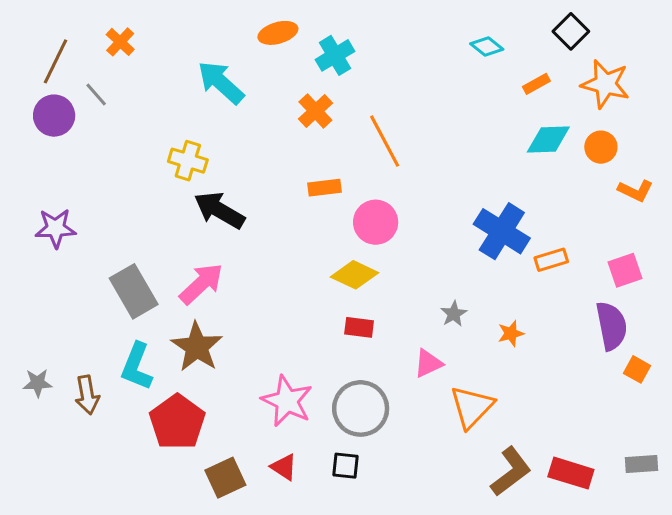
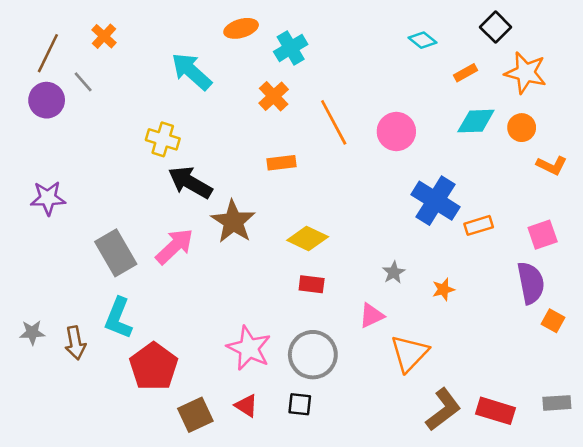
pink circle: (376, 222) -> (396, 131), moved
brown star: (197, 347) -> (233, 222), moved

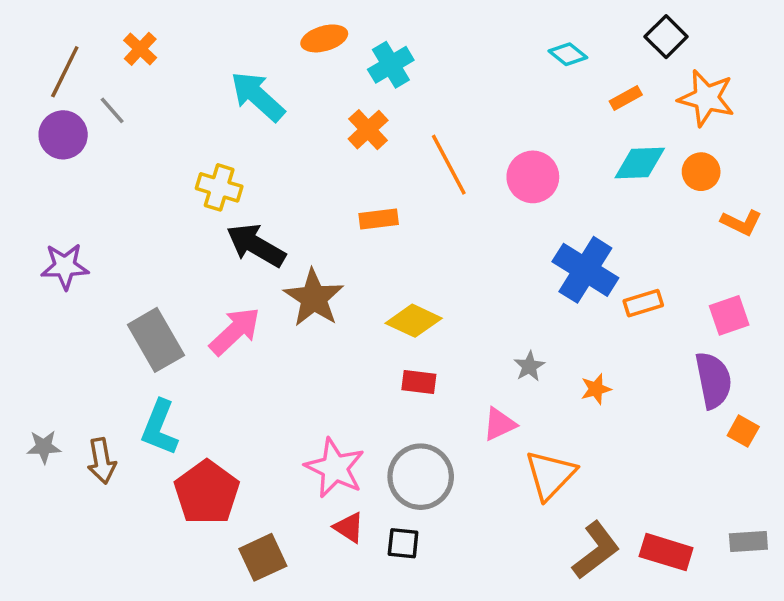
red triangle: (246, 406) -> (349, 527), moved

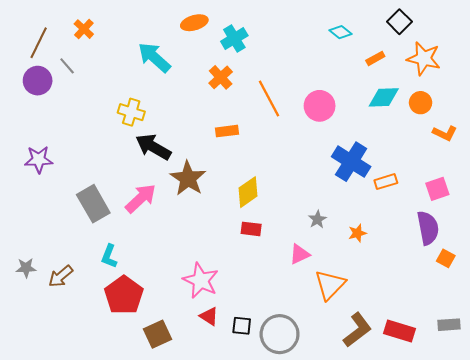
yellow diamond: (414, 321) -> (248, 192), turned -60
cyan L-shape: (159, 428) -> (109, 256), moved, size x0.7
brown arrow: (102, 461) -> (61, 276), turned 60
gray circle: (421, 477) -> (280, 334), moved

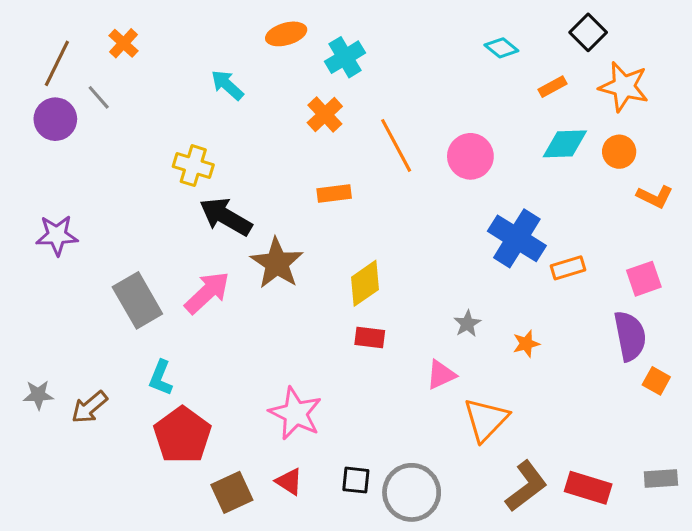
cyan arrow: (154, 57) -> (227, 85), size x0.7
red triangle: (209, 316) -> (289, 482), moved

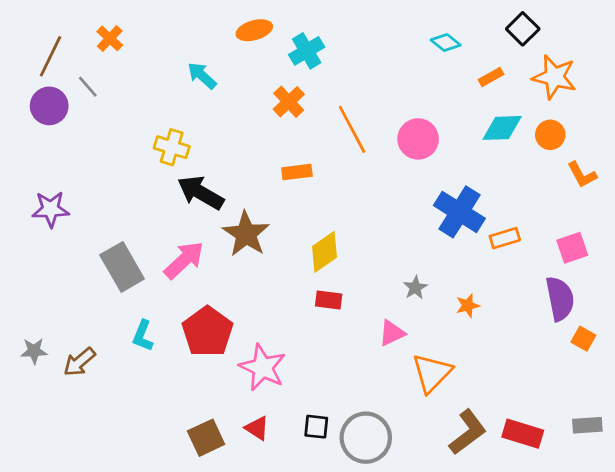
orange L-shape: (655, 197) -> (582, 175), turned 36
red pentagon: (182, 435) -> (207, 332), moved

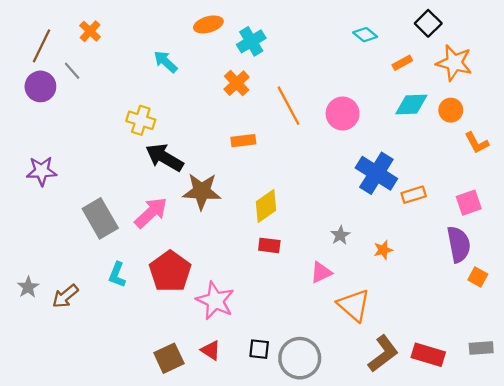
brown star: (246, 234) -> (202, 191), turned -30
gray star: (34, 351) -> (28, 287), turned -30
orange triangle: (432, 373) -> (354, 305), turned -33

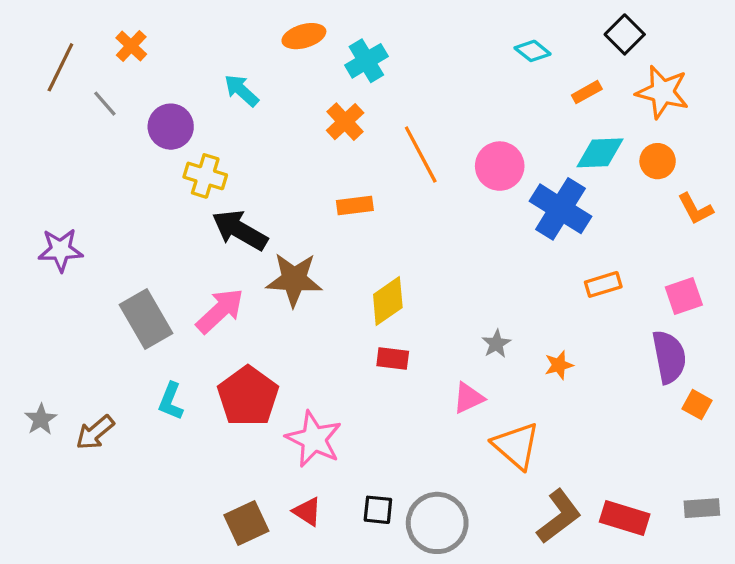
purple circle: (40, 86) -> (171, 127), moved
blue cross: (376, 173) -> (561, 209), moved

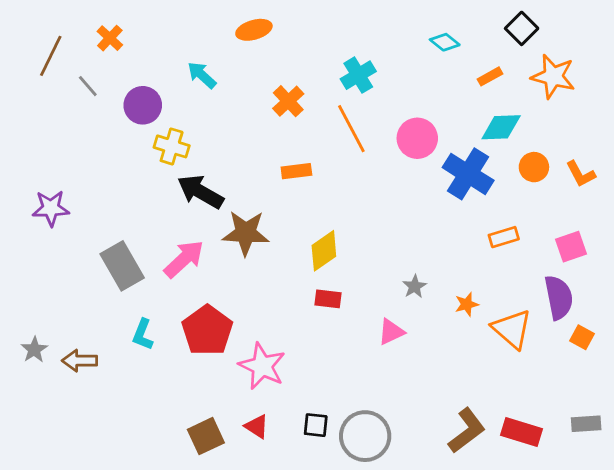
cyan cross: (366, 61) -> (358, 75), moved
orange circle: (658, 161) -> (534, 167), moved
brown arrow: (95, 432) -> (80, 361), turned 40
orange triangle: (516, 446) -> (512, 329), moved

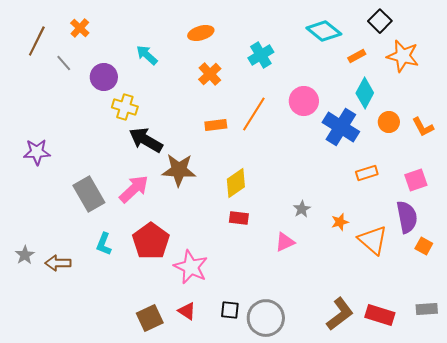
orange ellipse: (254, 30) -> (201, 33), moved
cyan diamond: (445, 42) -> (324, 31), size x1.6
cyan diamond: (501, 127) -> (365, 93), turned -60
orange line: (351, 129) -> (254, 114), moved, turned 60

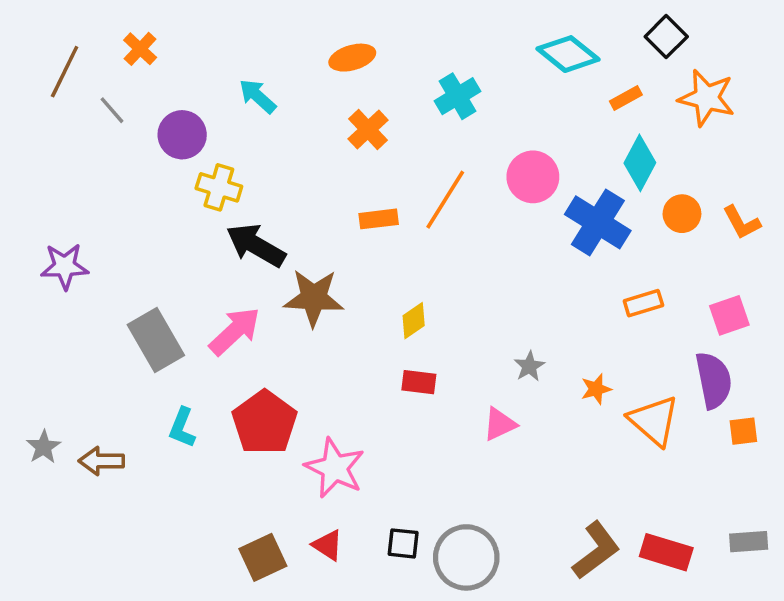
yellow diamond: (236, 183) -> (414, 321), size x0.7
orange square: (424, 246) -> (743, 431), turned -36

